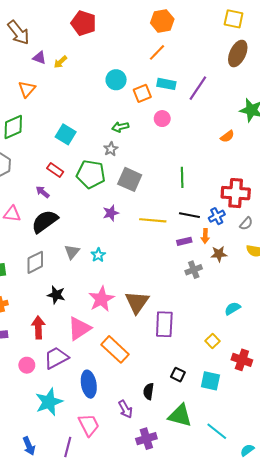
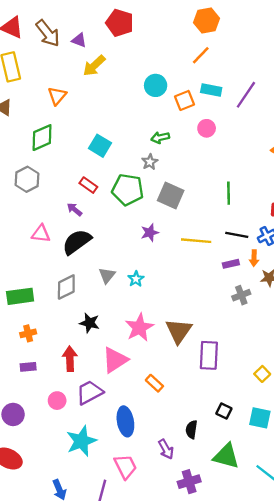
purple triangle: (39, 58) -> (79, 40), moved
yellow arrow: (60, 62) -> (94, 66), size x1.5
orange rectangle: (115, 349) -> (154, 383), size x0.6

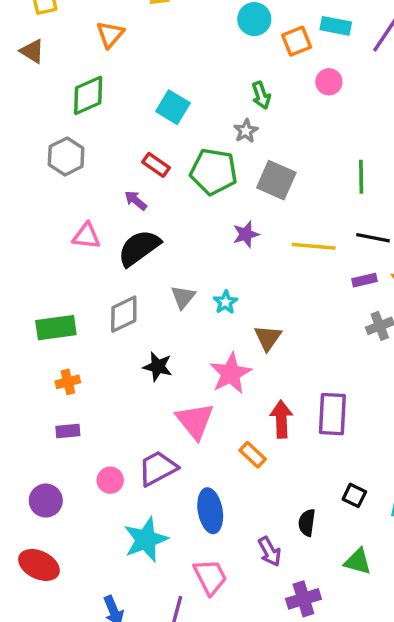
green arrow: (160, 138) -> (261, 95), turned -96
brown triangle: (179, 331) -> (268, 338), moved, size x0.7
red arrow: (70, 359) -> (281, 419), moved
pink triangle: (115, 360) -> (195, 421), turned -36
green triangle: (226, 456) -> (358, 562), size x0.7

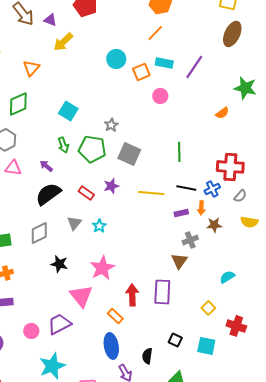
green arrow: (261, 95) -> (63, 145), moved
red rectangle: (156, 165) -> (86, 193), moved
pink triangle: (86, 236) -> (13, 168), moved
brown triangle: (268, 338) -> (179, 261), moved
blue ellipse: (210, 511) -> (111, 346), moved

